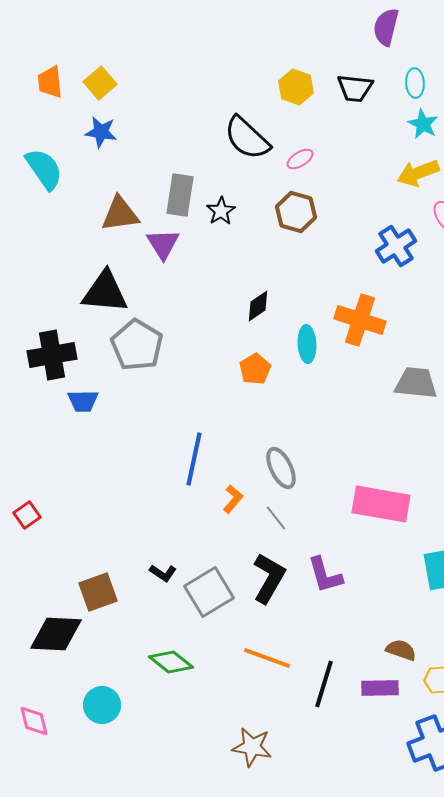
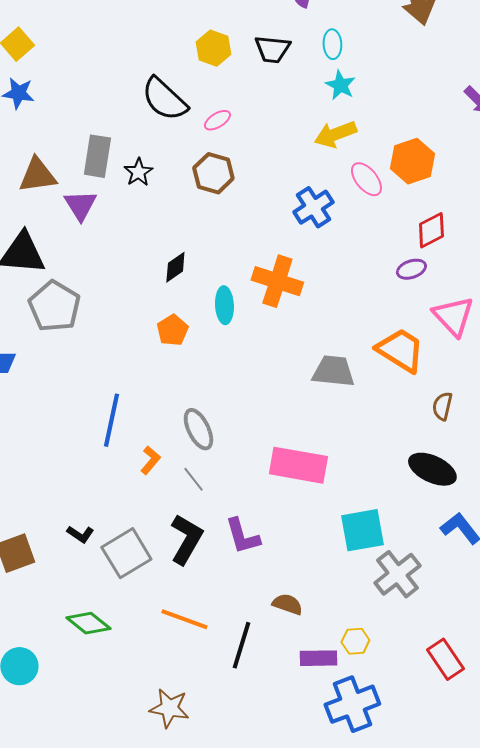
gray trapezoid: (416, 383) -> (333, 371), moved
brown semicircle: (401, 650) -> (287, 604), moved
purple rectangle: (380, 688) -> (318, 658), moved

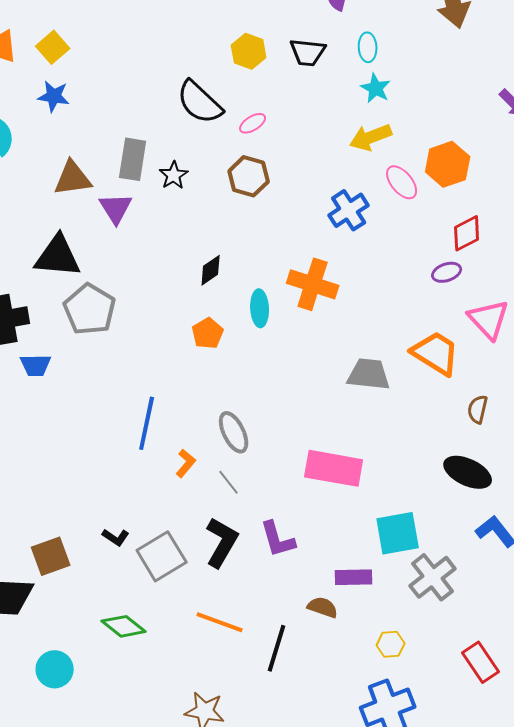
purple rectangle: (318, 658) -> (354, 577), moved

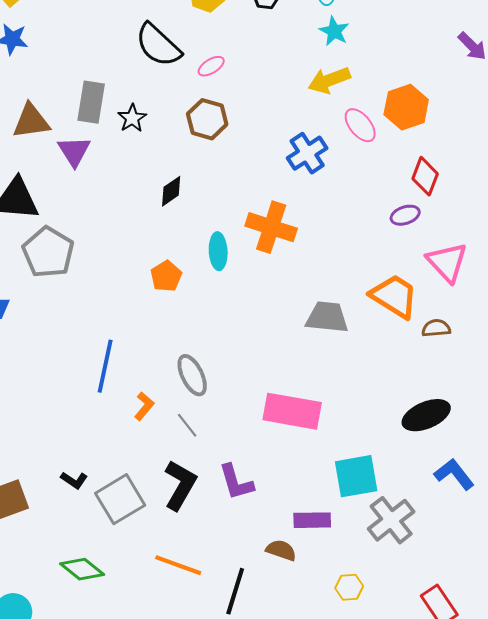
red diamond: (467, 233) -> (425, 176), turned -42
black diamond: (211, 270) -> (171, 191), moved
brown semicircle: (478, 409) -> (436, 328), moved, turned 72
black ellipse: (468, 472) -> (426, 415), turned -48

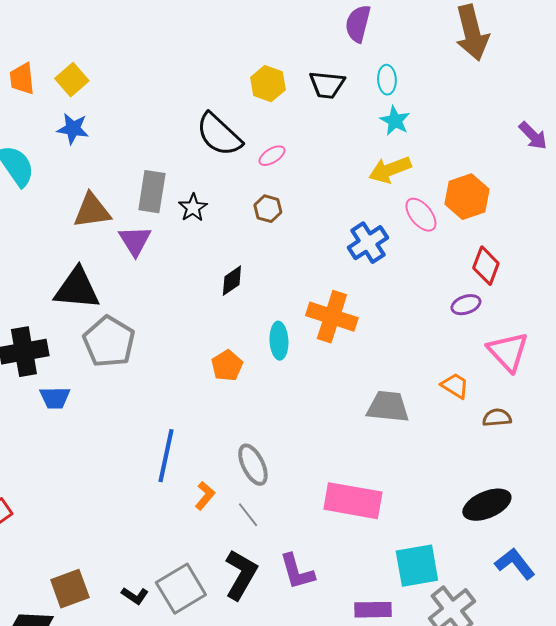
brown hexagon: (207, 119) -> (268, 209), size x0.7
orange trapezoid: (394, 296) -> (455, 386), size x0.6
black L-shape: (74, 480) -> (135, 596), moved

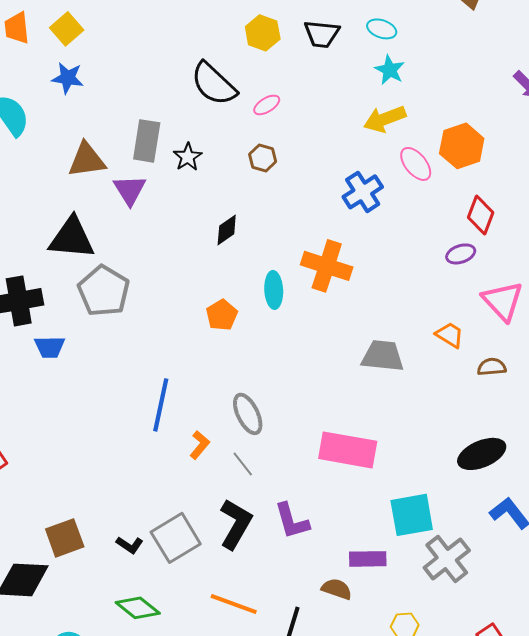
cyan ellipse: (387, 80) -> (382, 29), turned -68

